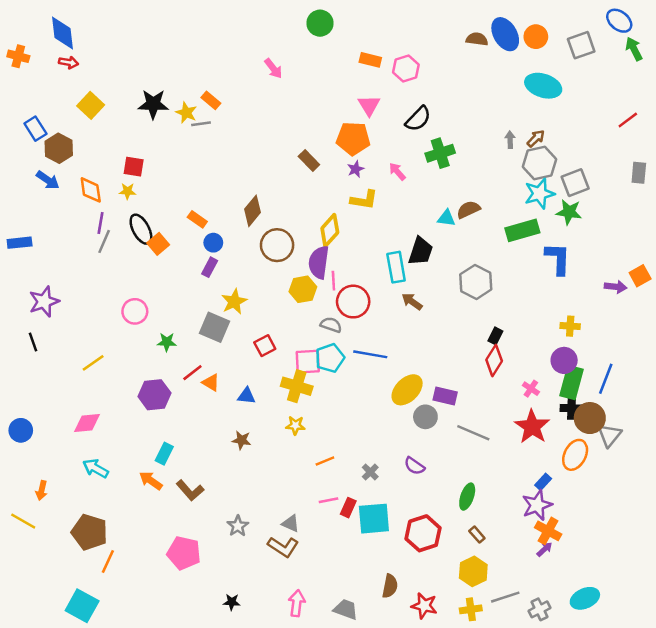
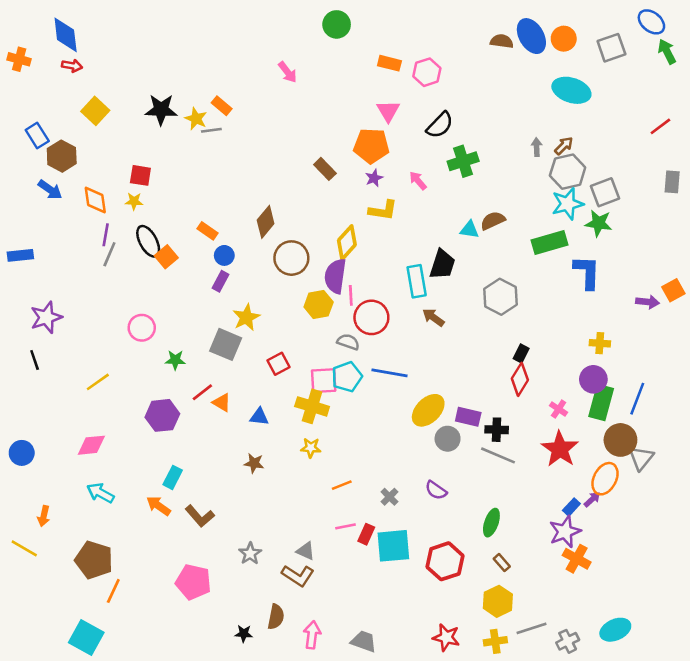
black cross: (571, 408) -> (497, 430), moved
purple arrow: (544, 549) -> (592, 499), moved
brown semicircle: (390, 586) -> (276, 617), moved

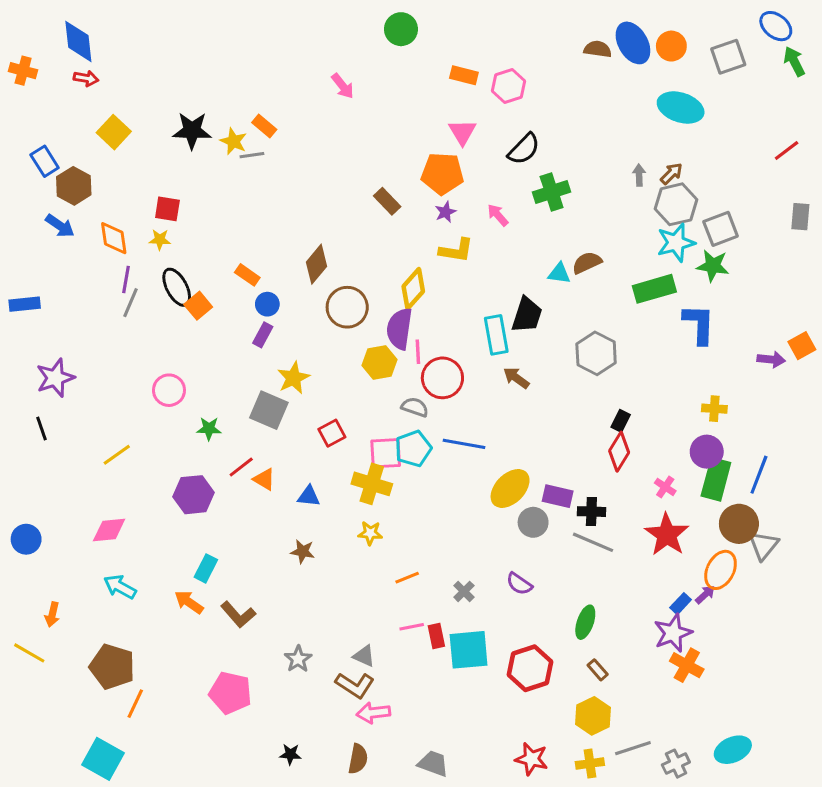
red rectangle: (366, 534) -> (436, 636), turned -36
brown semicircle: (276, 617) -> (358, 759), moved
pink arrow: (312, 635) -> (373, 713), moved, turned -104

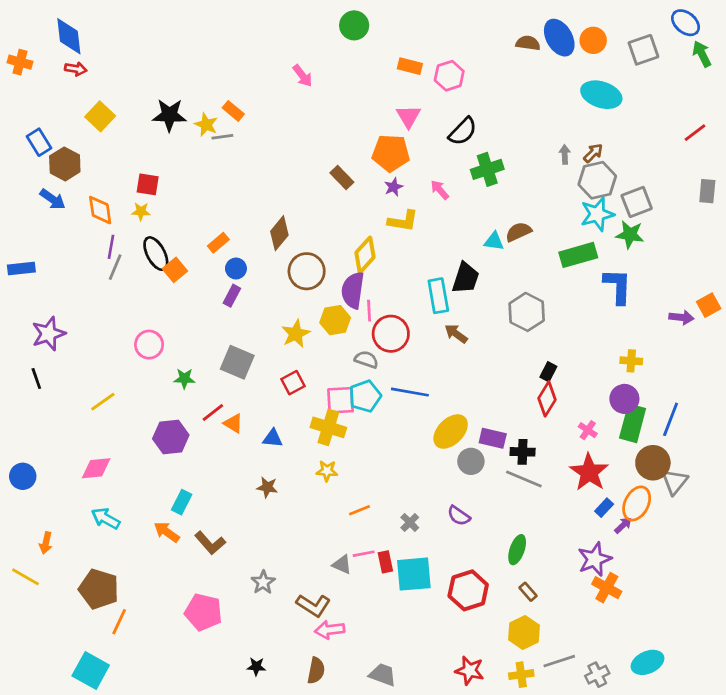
orange rectangle: (247, 275) -> (218, 243), turned -75
yellow star: (293, 378) -> (296, 334), moved
blue rectangle: (681, 604) -> (604, 508), moved
gray triangle: (364, 656) -> (342, 565), moved

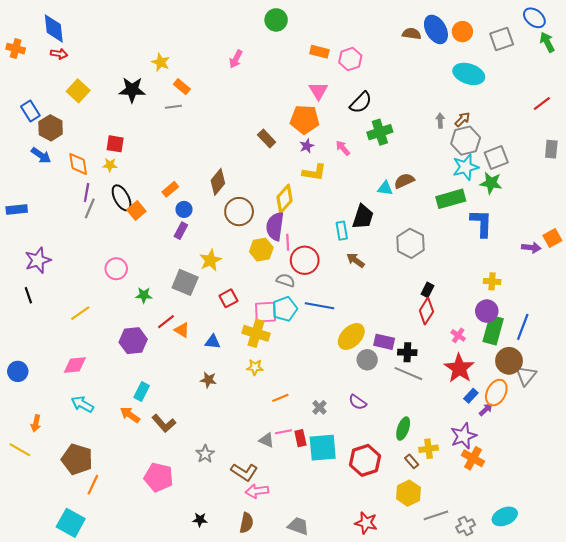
pink arrow: (303, 76) -> (236, 59), turned 66
yellow star: (206, 125) -> (161, 62), moved
cyan rectangle: (438, 296) -> (342, 231), size x0.7
yellow star: (296, 334) -> (210, 260), moved
yellow cross: (521, 675) -> (429, 449), moved

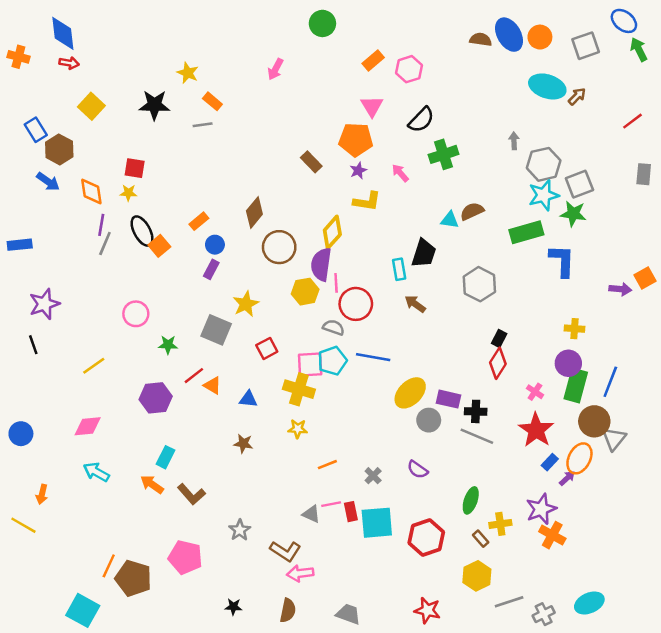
orange rectangle: (319, 52) -> (373, 61), turned -54
brown arrow: (462, 119) -> (577, 96), moved
brown pentagon: (77, 459) -> (133, 578), moved

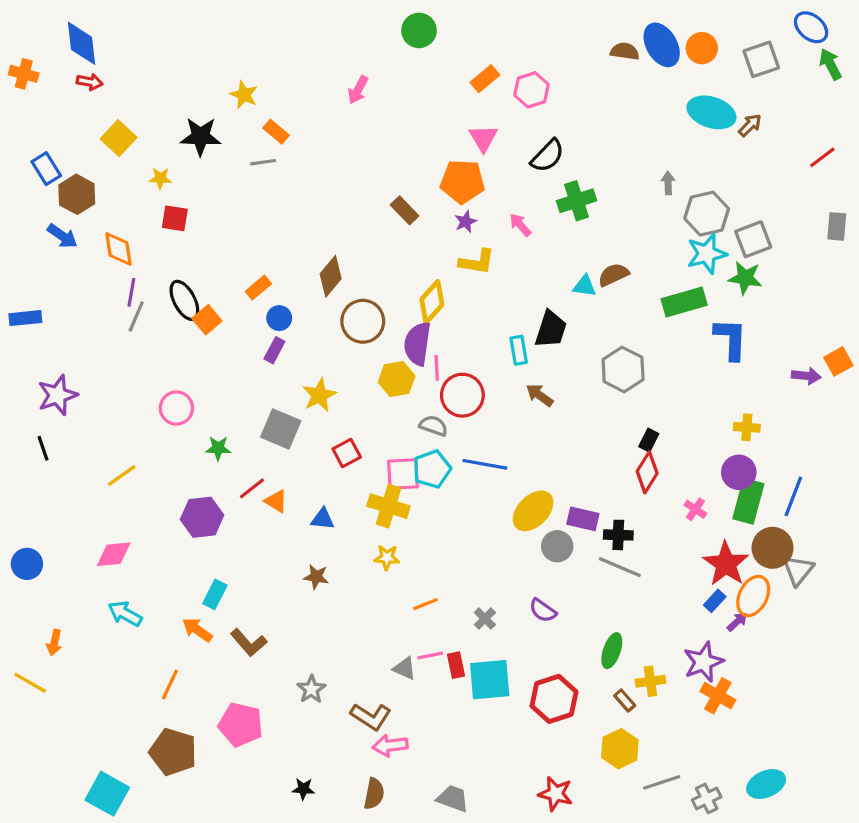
yellow star: (128, 193) -> (160, 178), moved
red star: (536, 430) -> (726, 564), moved
orange line: (109, 566) -> (170, 684), moved

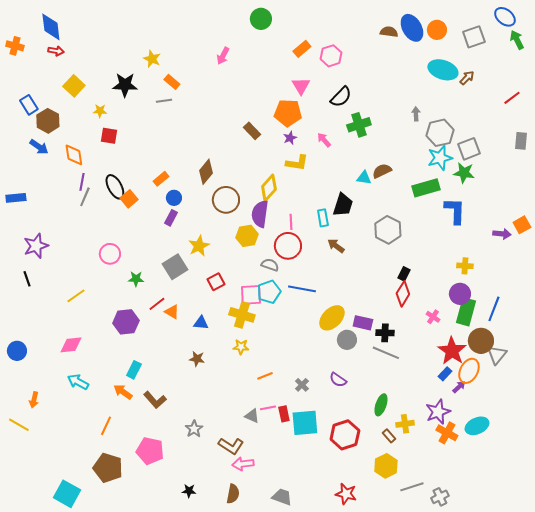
pink line: (437, 368) -> (291, 222), moved
gray square: (281, 429) -> (175, 267), turned 35
cyan ellipse: (766, 784) -> (477, 426), moved

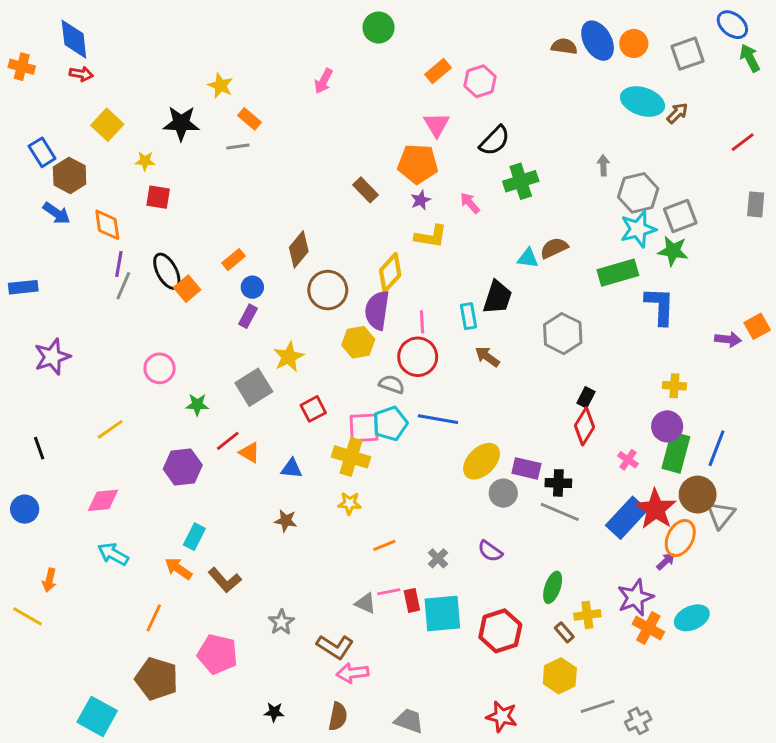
black line: (27, 279) -> (39, 448), moved
blue rectangle: (445, 374) -> (627, 518), moved, size x2.0

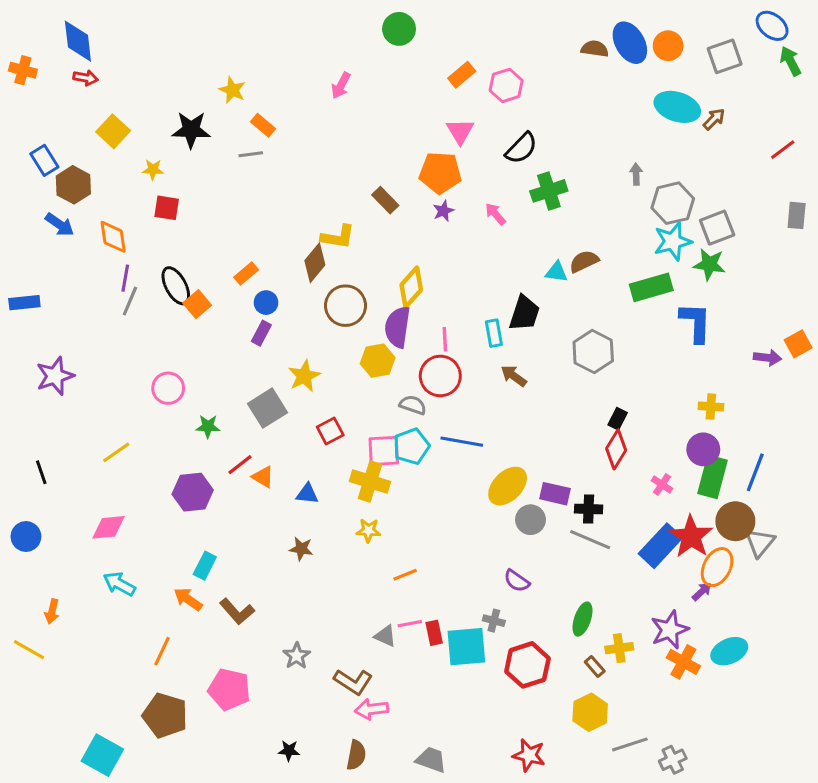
yellow L-shape: (431, 236) -> (338, 237), moved
gray cross: (438, 558) -> (494, 621), moved, turned -30

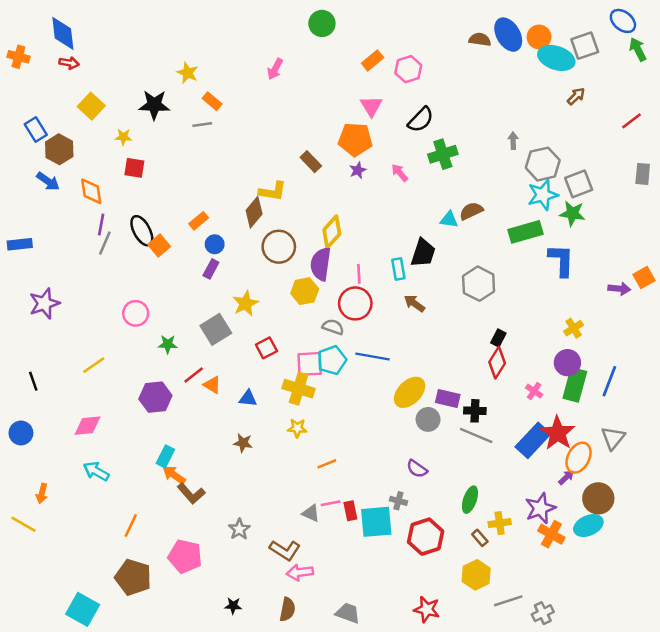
cyan ellipse: (677, 107) -> (556, 58), moved
yellow cross: (711, 407) -> (574, 328), turned -36
brown circle: (735, 521) -> (598, 498), moved
orange arrow: (188, 599) -> (174, 475), moved

